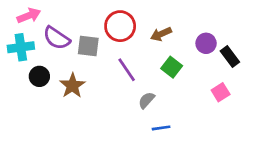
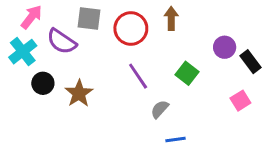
pink arrow: (29, 16) -> (31, 17), turned -30
brown arrow: (161, 34) -> (171, 18), moved, turned 114
gray square: (88, 46) -> (89, 18), moved
cyan cross: (21, 47) -> (23, 52), turned -30

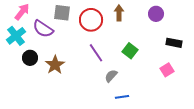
purple circle: (225, 47) -> (156, 14), moved
black rectangle: (251, 62) -> (174, 43), turned -42

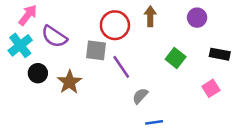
gray square: (62, 13) -> (96, 50), moved
green square: (130, 51) -> (176, 58), moved

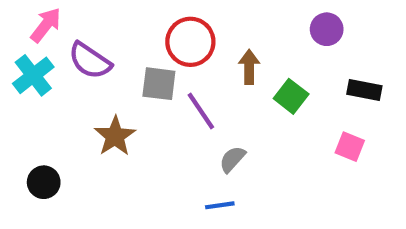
brown arrow: (150, 16) -> (249, 67), moved
black circle: (38, 73) -> (44, 182), moved
pink square: (211, 88) -> (350, 147), turned -36
blue line: (154, 122) -> (220, 205), moved

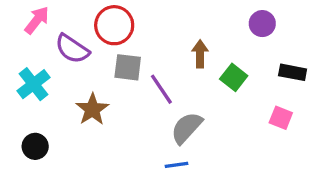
red circle: (190, 42) -> (114, 25), moved
cyan cross: (33, 75) -> (33, 84), moved
gray semicircle: (232, 159) -> (187, 128), size x1.5

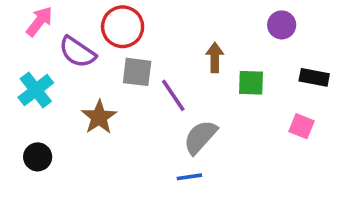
green square: (234, 77) -> (251, 83), turned -36

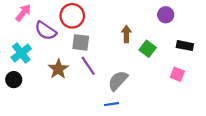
green square: (251, 83) -> (148, 49), turned 35
purple line: (173, 95) -> (88, 66), moved
black circle: (38, 157) -> (14, 80), moved

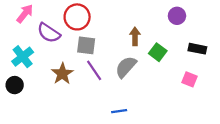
gray semicircle: (118, 81) -> (126, 67), moved

